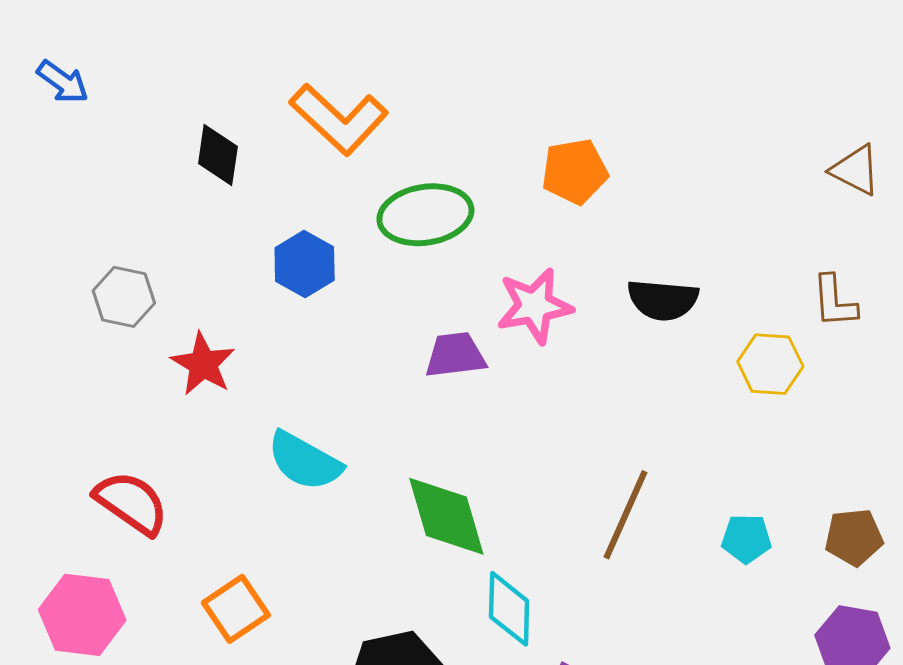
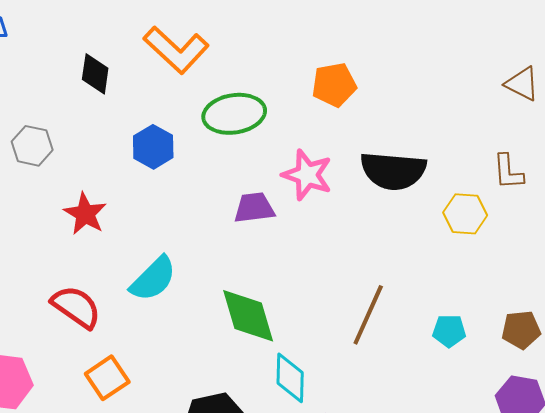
gray hexagon: (124, 297) -> (32, 146), moved
black semicircle: (663, 300) -> (393, 171), size x1.4
pink star: (534, 306) -> (307, 175), turned 30
cyan semicircle: (305, 461) -> (153, 279), turned -74
red semicircle: (131, 503) -> (76, 307), moved

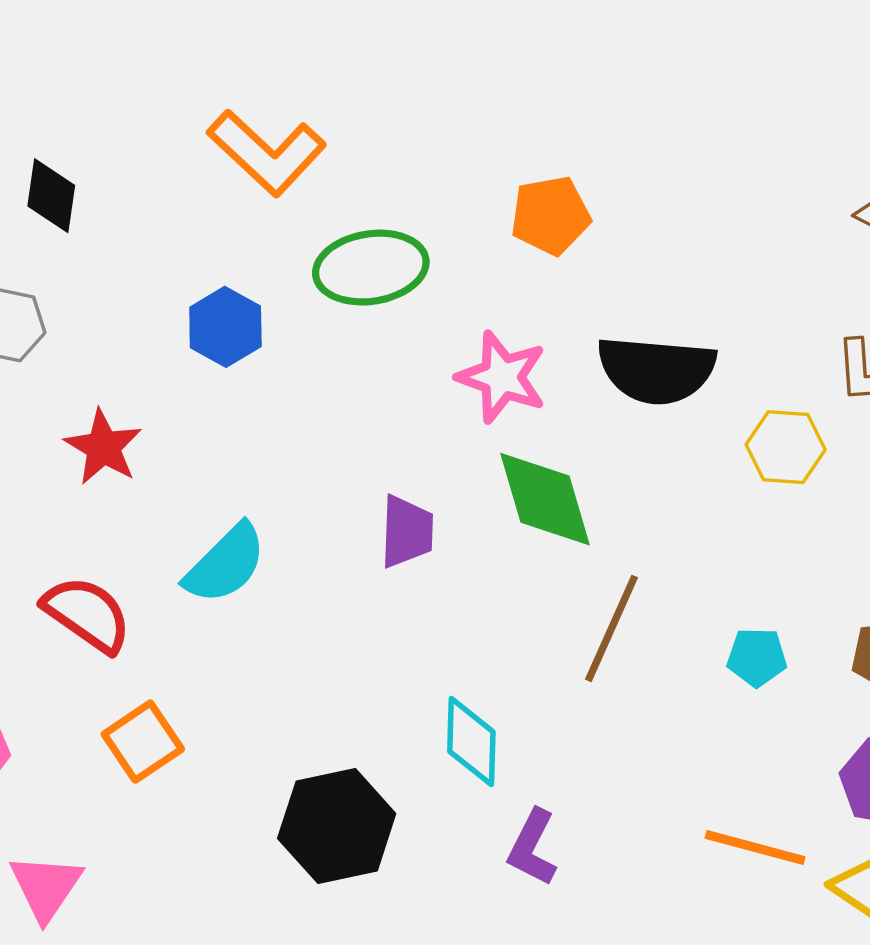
black diamond: (95, 74) -> (51, 196), moved
purple trapezoid: (254, 208) -> (407, 532), moved, turned 99
green diamond: (248, 316) -> (545, 499), moved

